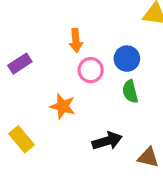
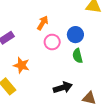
orange arrow: (76, 40) -> (43, 23), turned -144
orange star: (63, 106) -> (21, 65), moved

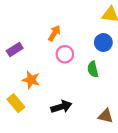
blue circle: (75, 35) -> (103, 43), moved
black arrow: (63, 87) -> (61, 107), moved

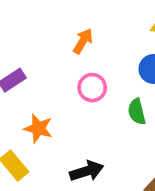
orange arrow: (54, 33) -> (83, 41), moved

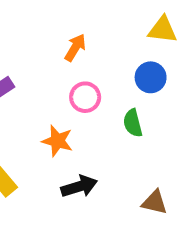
orange star: (38, 128) -> (57, 141), moved

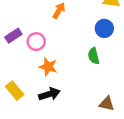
pink circle: (85, 97) -> (36, 42), moved
black arrow: (79, 186) -> (49, 94), moved

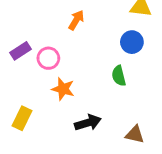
yellow rectangle: (15, 91) -> (22, 118), turned 66
black arrow: (49, 94) -> (88, 123), moved

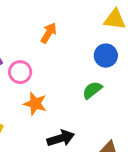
green semicircle: (119, 76) -> (92, 90), turned 66

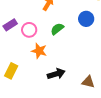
green semicircle: (92, 90) -> (57, 29), moved

